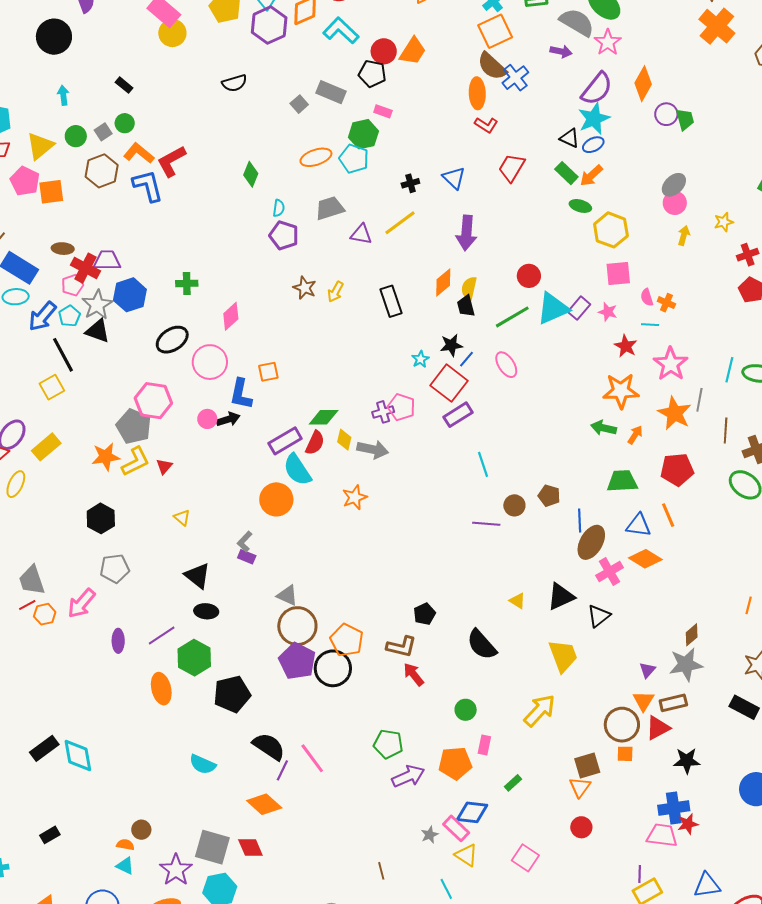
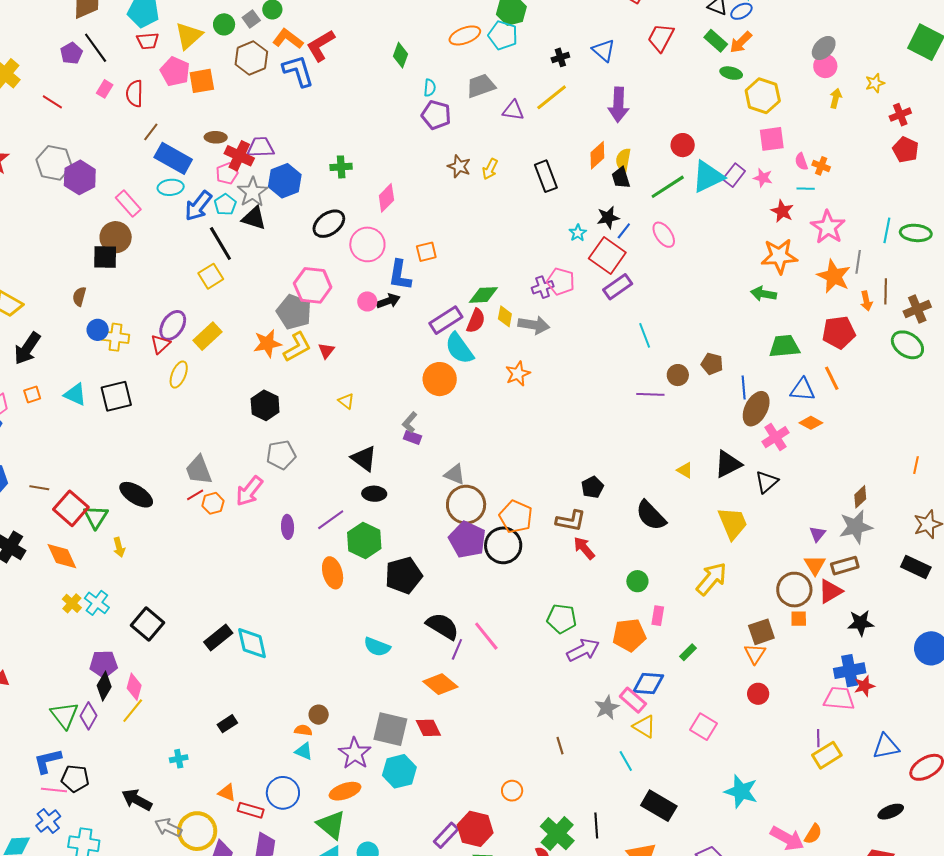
orange arrow: (635, 435) -> (866, 301), moved, turned 138
orange diamond: (645, 559) -> (811, 423), size x0.7
gray star: (430, 835) -> (607, 708), size x1.4

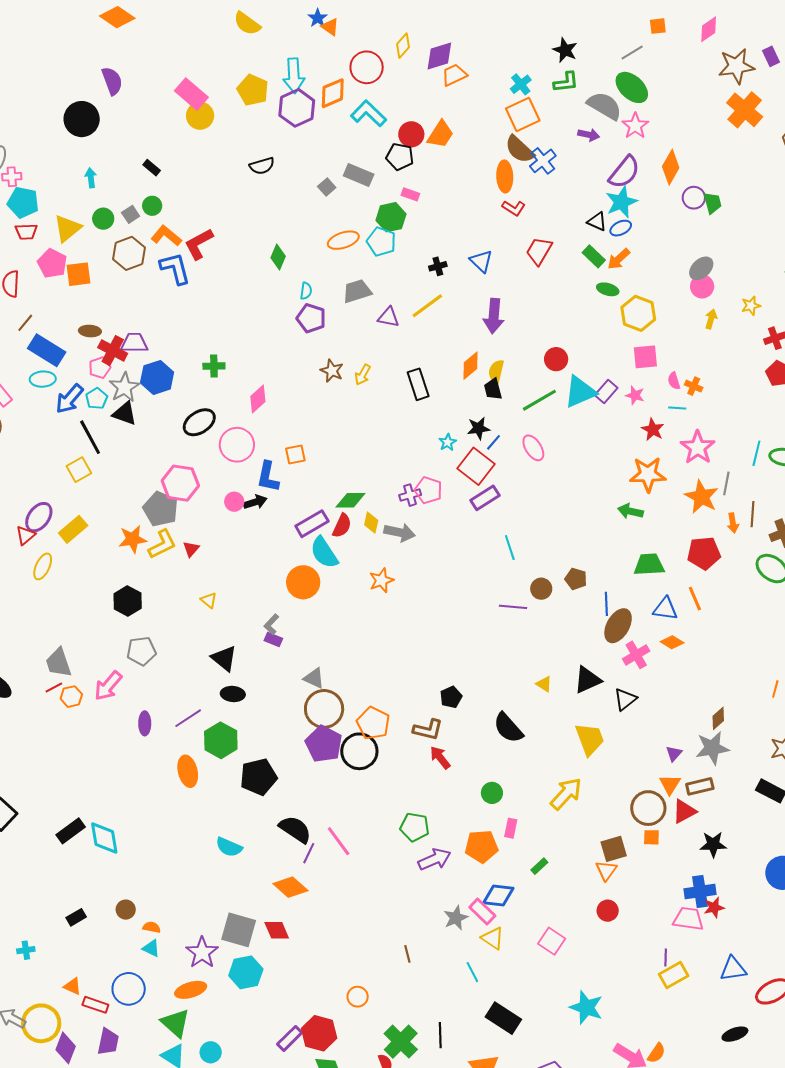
brown circle: (319, 715) -> (126, 910), moved

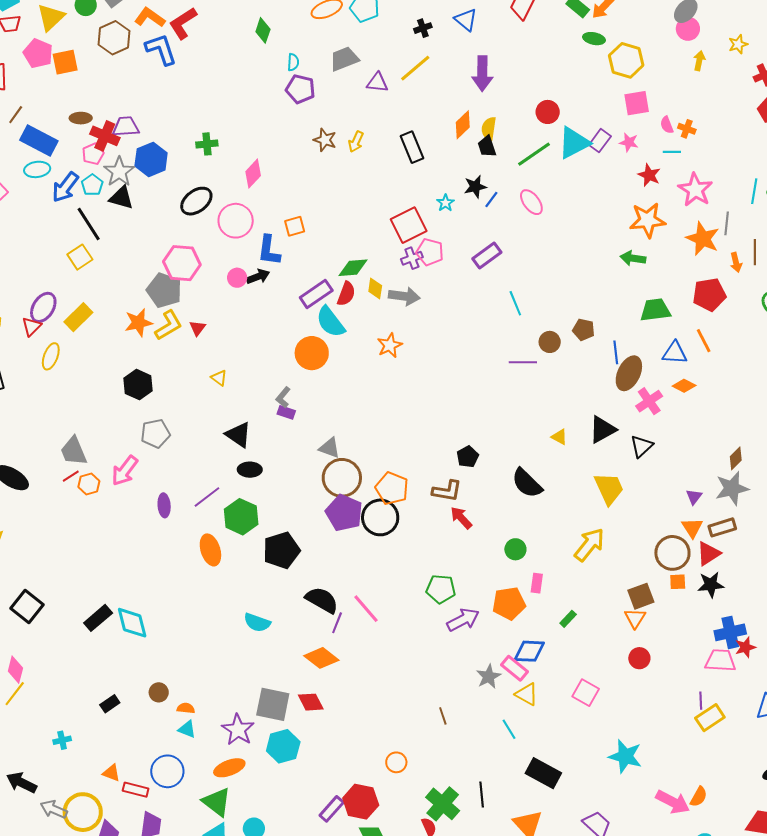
red square: (476, 466) -> (409, 225), moved, turned 30
black star: (713, 844) -> (711, 585), moved

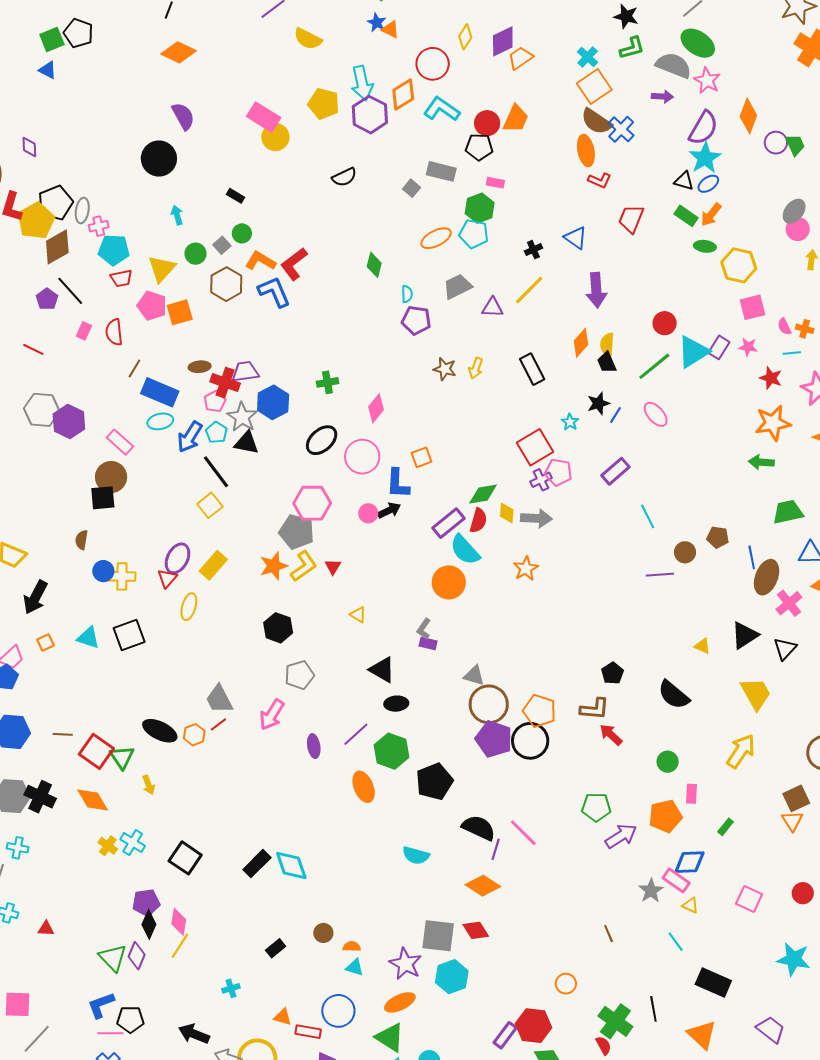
orange hexagon: (89, 484) -> (194, 735), moved
red circle: (639, 658) -> (803, 893), moved
yellow triangle: (527, 694) -> (690, 905), size x0.7

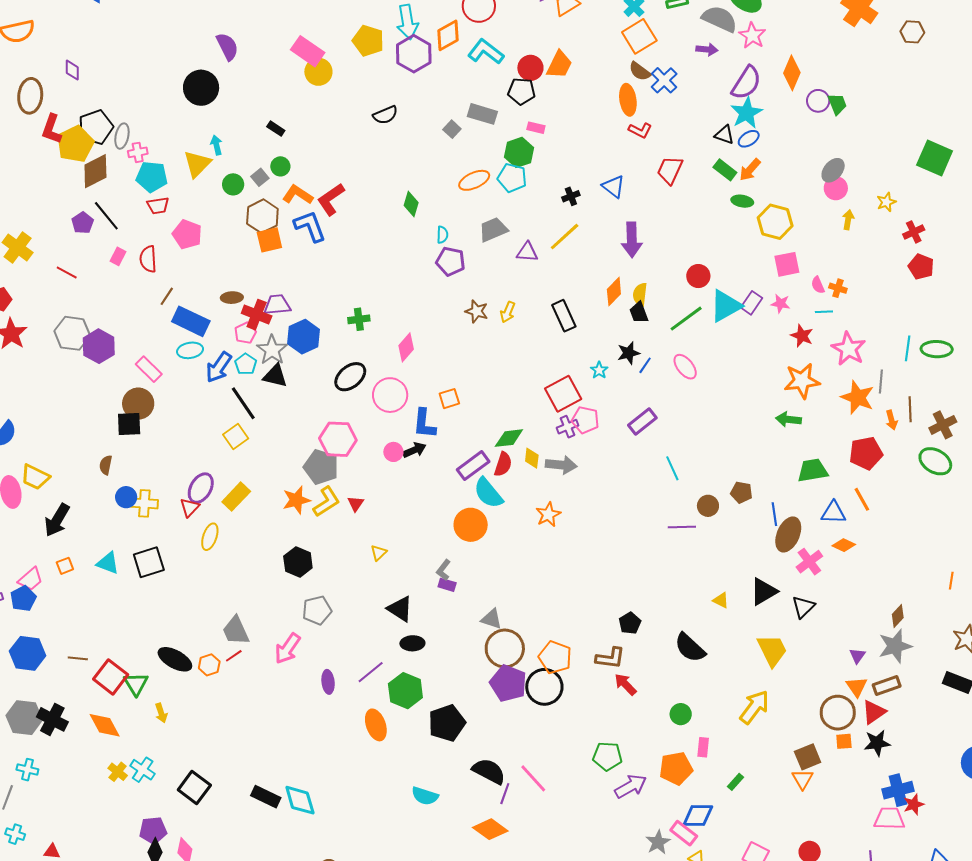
brown semicircle: (596, 121) -> (640, 71), size x0.7
yellow triangle: (162, 269) -> (197, 164), moved
orange square: (180, 312) -> (269, 240), moved
yellow triangle: (358, 615) -> (379, 553), turned 42
black rectangle: (257, 864) -> (266, 797), turned 68

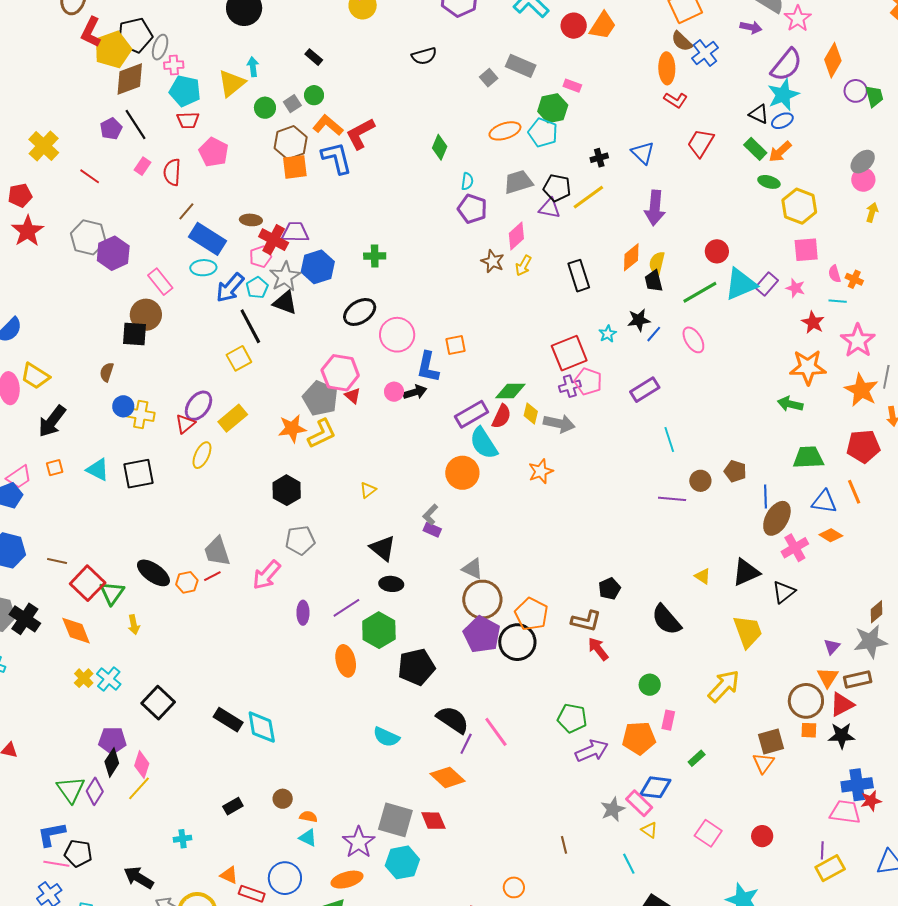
black pentagon: (521, 91) -> (557, 188), moved
pink diamond: (406, 347) -> (516, 236), moved
red triangle: (356, 504) -> (353, 396), moved, turned -30

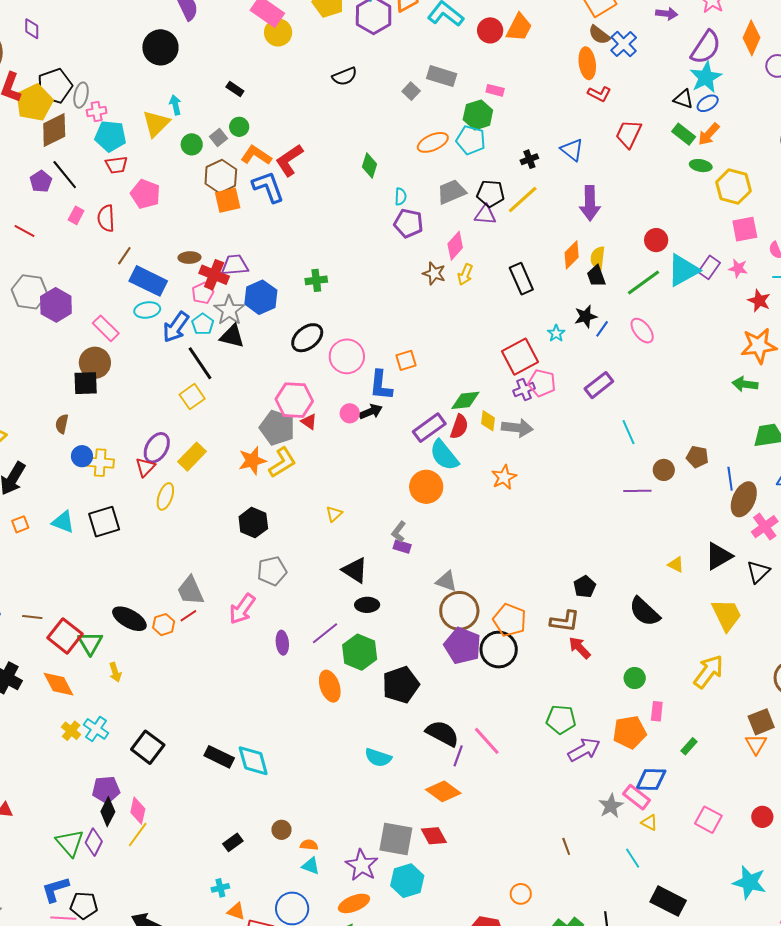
cyan cross: (183, 839) -> (220, 888), moved

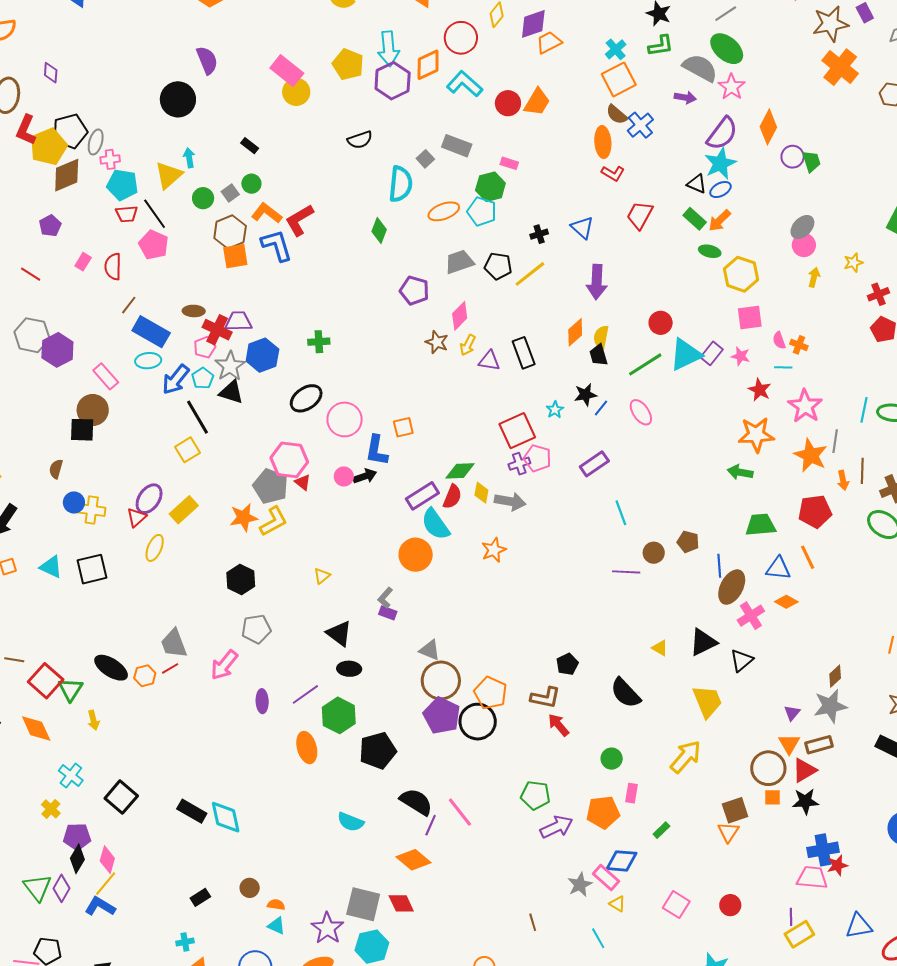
black line: (65, 175) -> (155, 214), moved
cyan semicircle: (401, 197) -> (401, 184), moved, size x2.0
purple triangle: (485, 215) -> (489, 361), moved
yellow cross: (71, 731) -> (51, 809), moved
blue L-shape: (55, 889) -> (100, 906), moved, turned 44

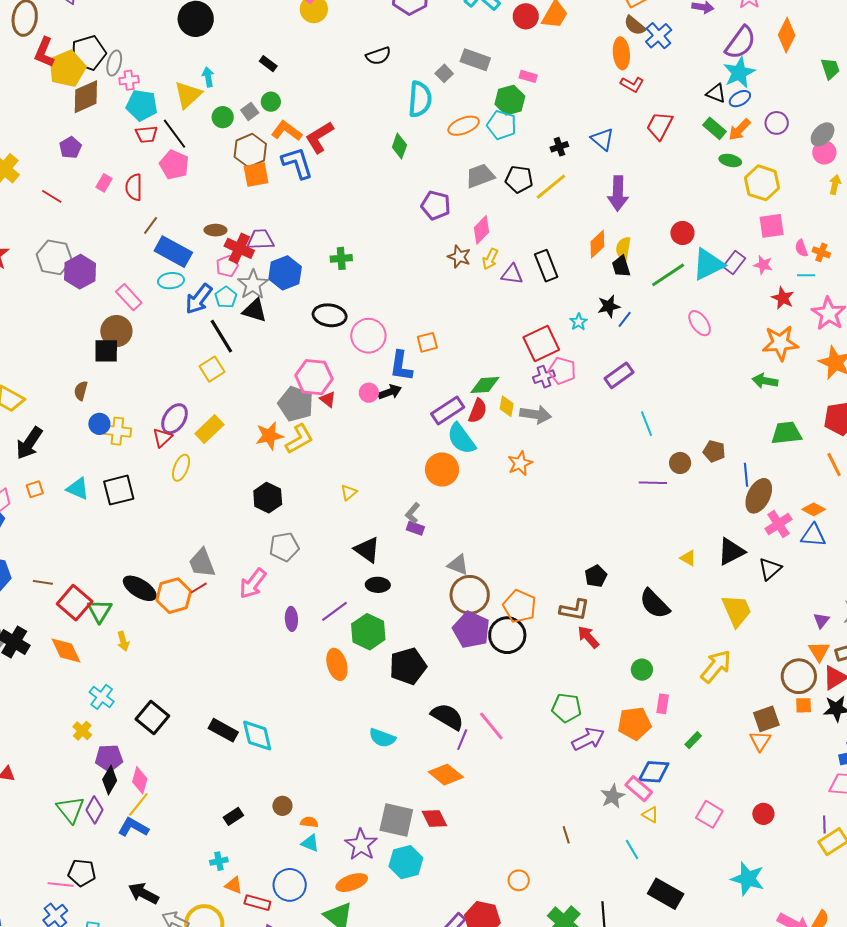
purple circle: (793, 157) -> (777, 123), moved
black ellipse: (306, 398) -> (330, 315), turned 44
pink ellipse: (641, 412) -> (700, 323), moved
blue triangle: (778, 568) -> (813, 535), moved
orange hexagon: (145, 676) -> (174, 596), size x1.6

